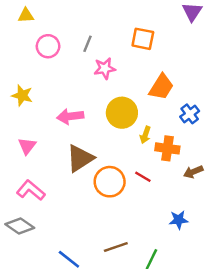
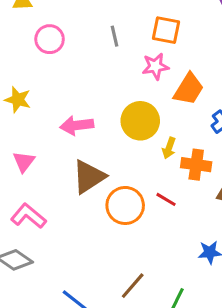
gray line: (87, 44) -> (115, 36), moved, turned -35
pink star: (105, 68) -> (155, 66), moved
brown line: (116, 247) -> (133, 286), turned -30

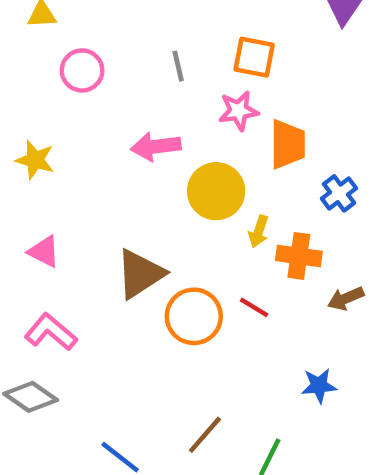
orange trapezoid: (189, 89) -> (288, 144), turned -32
pink arrow: (77, 125) -> (156, 146), moved
pink triangle: (24, 162) -> (44, 252), turned -40

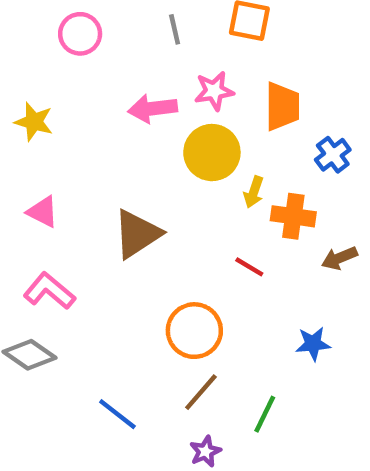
pink star: (238, 111) -> (214, 91), moved
orange circle: (194, 316) -> (194, 331), moved

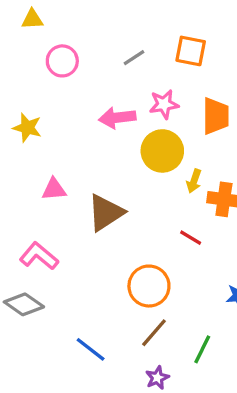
gray line: (175, 29) -> (134, 58), turned 70
pink triangle: (43, 212) -> (54, 189), moved, turned -32

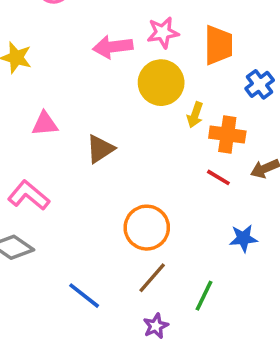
brown triangle: (106, 213) -> (100, 149), size x0.7
red line: (191, 238) -> (218, 177), moved

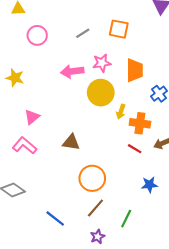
pink triangle: (45, 124) -> (32, 117), turned -35
brown triangle: (100, 149) -> (71, 142), moved, turned 42
pink L-shape: (29, 195) -> (25, 146), moved

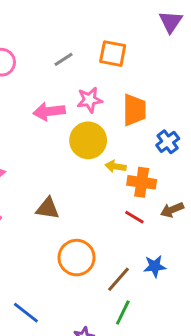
yellow arrow: (121, 112) -> (116, 166), turned 80
brown line: (95, 208) -> (118, 279), moved

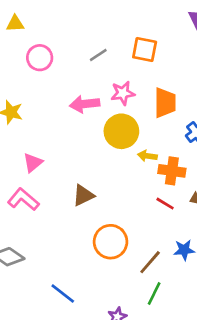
brown triangle: (48, 208) -> (83, 195), turned -35

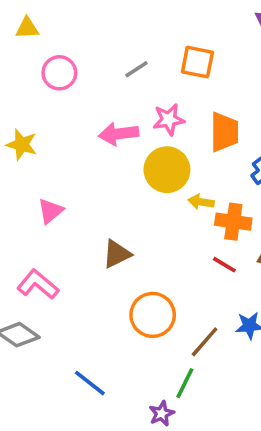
pink L-shape: (23, 199) -> (38, 284), moved
green line: (154, 293) -> (185, 383), moved

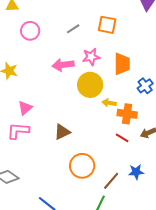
pink L-shape: (38, 284) -> (18, 131), moved, turned -35

